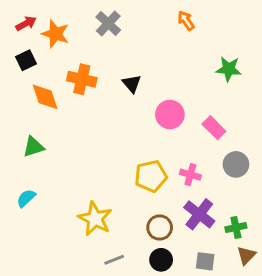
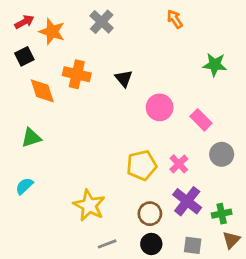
pink cross: (190, 175) -> (179, 164), turned 30

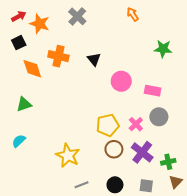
pink rectangle: (201, 120) -> (153, 91), turned -35
gray circle: (222, 154) -> (159, 117), moved
brown circle: (150, 214) -> (114, 149), moved

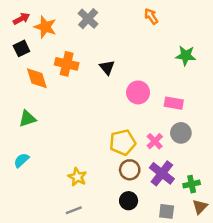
yellow star: (68, 156) -> (77, 177), size x0.7
gray line: (81, 185) -> (74, 210), moved
black circle: (115, 185) -> (129, 201), moved

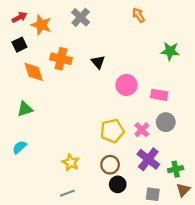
brown circle: (130, 170) -> (110, 165), moved

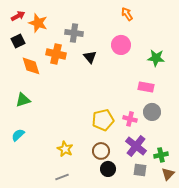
gray cross: (81, 17) -> (74, 33), moved, turned -36
green star: (170, 51) -> (156, 58), moved
pink circle: (126, 85) -> (121, 45), moved
pink cross: (142, 130) -> (130, 119), turned -32
gray square: (153, 194) -> (140, 170), moved

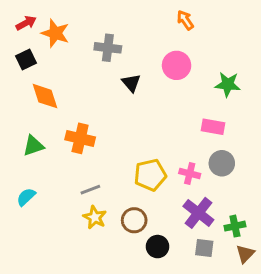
orange cross: (56, 54) -> (80, 138), moved
brown circle: (101, 151) -> (134, 220), moved
gray line: (62, 177) -> (90, 190), moved

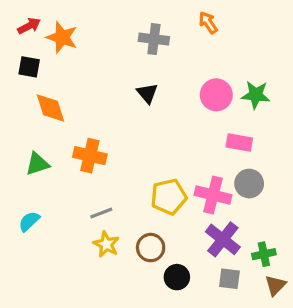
gray cross: (108, 48) -> (154, 39), moved
black square: (26, 60) -> (29, 67), turned 36
pink circle: (177, 65) -> (216, 95), moved
pink cross: (190, 173) -> (213, 195), size x1.5

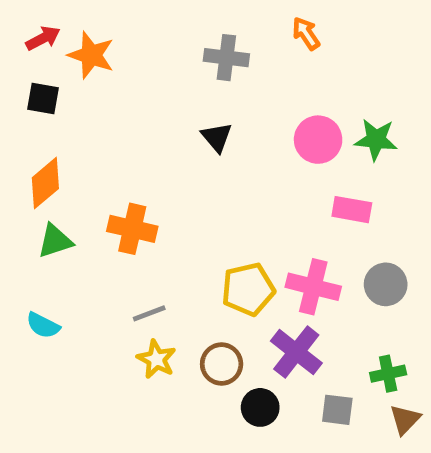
orange diamond: (50, 108) -> (45, 183), moved, turned 68
gray circle: (249, 184) -> (386, 284), moved
cyan semicircle: (29, 221) -> (43, 325), turned -110
purple cross: (223, 239) -> (296, 352), moved

